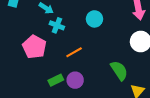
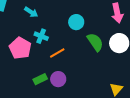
cyan cross: (57, 25) -> (41, 36), moved
green semicircle: (119, 70) -> (95, 42), moved

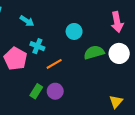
green semicircle: (95, 42) -> (94, 52), turned -72
green rectangle: (40, 79) -> (36, 91), turned -32

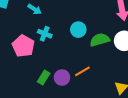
cyan circle: (74, 31) -> (78, 30), moved
orange line: (54, 64) -> (82, 71), moved

